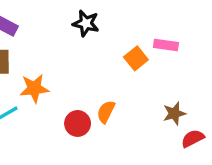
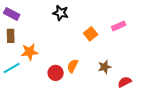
pink rectangle: (166, 45) -> (119, 26), moved, turned -32
brown star: (174, 113) -> (105, 67), moved

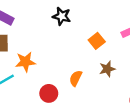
brown star: (105, 67) -> (107, 69), moved
red circle: (56, 73) -> (49, 93), moved

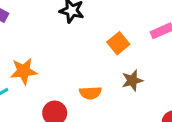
orange semicircle: (76, 78) -> (90, 93), turned -119

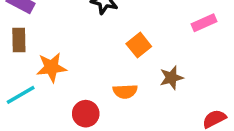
orange square: (118, 43) -> (139, 45), moved

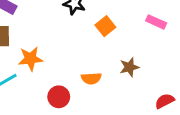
pink rectangle: (204, 23) -> (156, 22), turned 48
orange square: (139, 45) -> (105, 26), moved

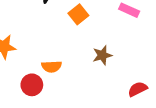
orange semicircle: (91, 78) -> (52, 67), moved

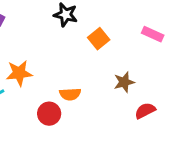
red semicircle: (138, 89) -> (145, 111), moved

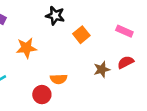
orange star: (19, 73) -> (26, 48), moved
red semicircle: (145, 111) -> (126, 62), moved

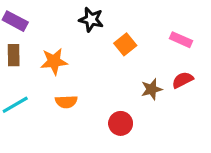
orange semicircle: (59, 79) -> (66, 102), moved
red circle: (42, 95) -> (121, 123), moved

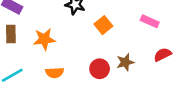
red semicircle: (183, 80) -> (163, 55), moved
red circle: (121, 123) -> (100, 69), moved

